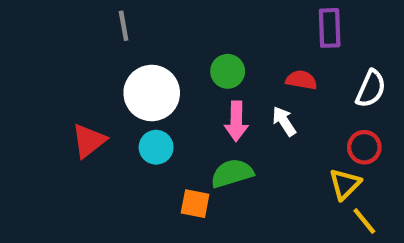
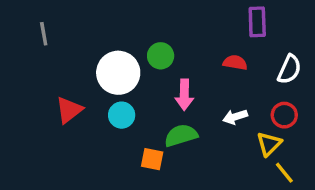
gray line: (124, 26) -> (44, 34), moved
green circle: (228, 71) -> (161, 56), moved
white arrow: (284, 121) -> (235, 117), moved, turned -75

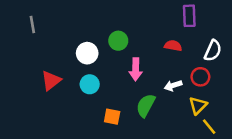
white circle: (118, 73) -> (87, 53), size x0.7
red circle: (284, 115) -> (200, 77), moved
green semicircle: (181, 135) -> (146, 105), moved, turned -45

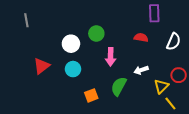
red circle: (200, 77) -> (179, 75), moved
orange square: (112, 117) -> (91, 95), turned -32

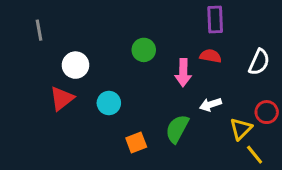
purple rectangle: (154, 13) -> (215, 20), moved
white circle: (71, 44) -> (75, 65), moved
pink arrow: (111, 57) -> (183, 73), moved

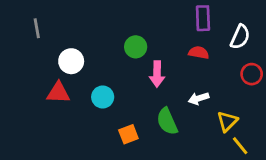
white semicircle: (259, 62) -> (240, 37), moved
pink arrow: (183, 73) -> (157, 74), moved
red triangle: (62, 98) -> (58, 93), turned 40
red circle: (267, 112) -> (252, 74), moved
green semicircle: (177, 129) -> (167, 121), turned -52

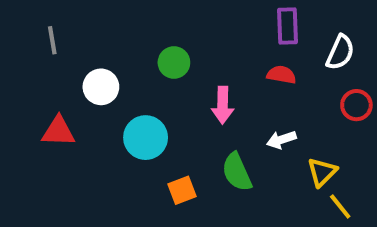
green circle: (136, 47) -> (174, 63), moved
red triangle: (58, 93) -> (58, 131), moved
cyan circle: (103, 97) -> (146, 138), size x1.4

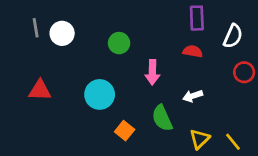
white circle: (101, 87) -> (62, 33), moved
yellow triangle: (322, 172) -> (200, 139), moved
orange square: (182, 190) -> (125, 131), turned -30

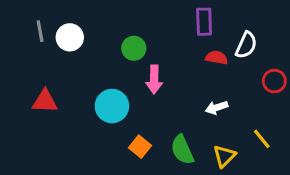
purple rectangle: (197, 18) -> (204, 22), moved
white semicircle: (233, 36) -> (246, 45), moved
pink arrow: (152, 72) -> (154, 79), moved
green semicircle: (162, 118) -> (182, 150), moved
yellow line: (233, 142) -> (262, 139), moved

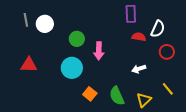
green circle: (134, 48) -> (77, 39), moved
red circle: (274, 81) -> (167, 52), moved

